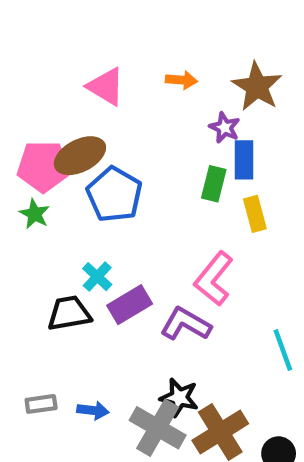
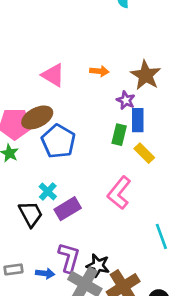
yellow rectangle: (255, 214) -> (144, 153), turned -30
black trapezoid: (69, 313) -> (31, 214), turned 72
purple L-shape: (186, 324) -> (69, 258), moved, turned 76

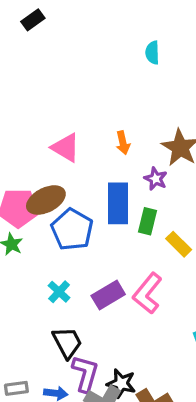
orange arrow: (99, 71) -> (123, 143), turned 72
blue rectangle: (138, 120) -> (118, 203), moved, size x1.4
purple rectangle: (68, 209) -> (108, 295), moved
black trapezoid: (31, 214) -> (67, 342), moved

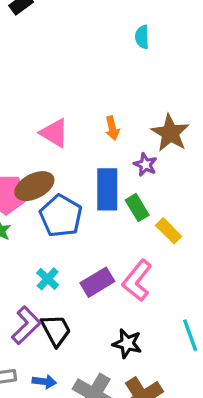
green rectangle: (147, 221) -> (137, 208), turned -45
purple L-shape: (85, 374) -> (26, 325), moved, turned 30
black star: (121, 383) -> (127, 343), moved

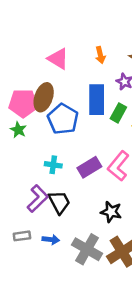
brown ellipse: (34, 186) -> (44, 97), turned -44
green rectangle: (137, 208) -> (118, 113), turned 60
cyan cross: (48, 279) -> (53, 165), turned -35

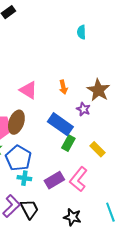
blue rectangle: (97, 100) -> (60, 124), turned -55
green rectangle: (118, 113) -> (68, 143), moved
blue pentagon: (63, 119) -> (18, 158), moved

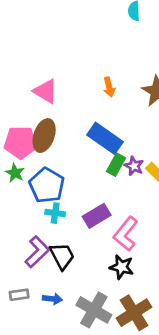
pink triangle: (28, 90) -> (45, 91), moved
purple star: (83, 109) -> (134, 166), moved
pink L-shape: (78, 179) -> (126, 234), moved

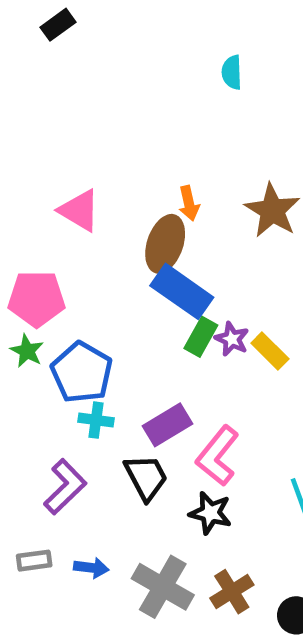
brown ellipse: (44, 136) -> (165, 244), moved
black trapezoid: (62, 256) -> (146, 477), moved
brown cross: (134, 313) -> (232, 592), size x0.7

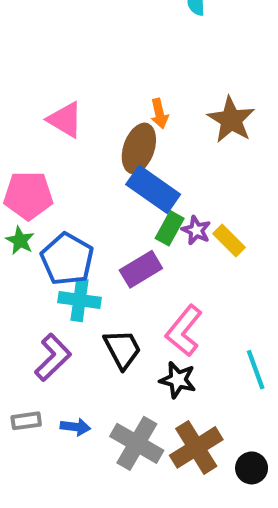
cyan cross: (96, 420) -> (79, 300), size x1.4
purple rectangle: (168, 425) -> (141, 269), moved
brown cross: (232, 592) -> (196, 447), size x1.4

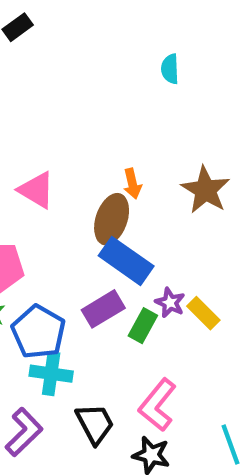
green rectangle: (170, 228) -> (143, 326), moved
purple rectangle: (141, 269) -> (103, 309), moved

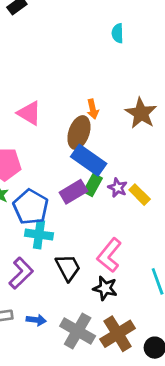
green rectangle: (143, 326) -> (93, 185), moved

